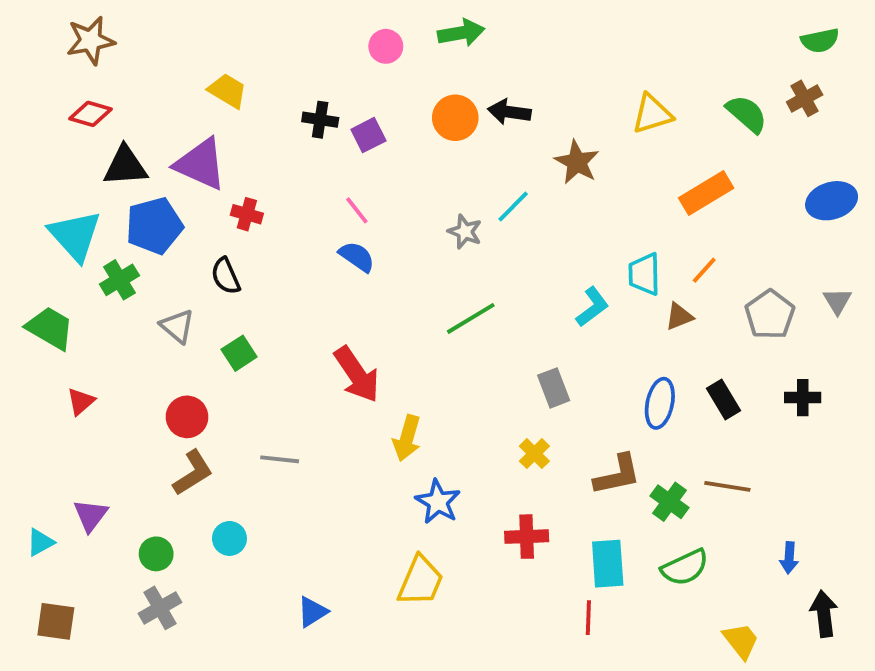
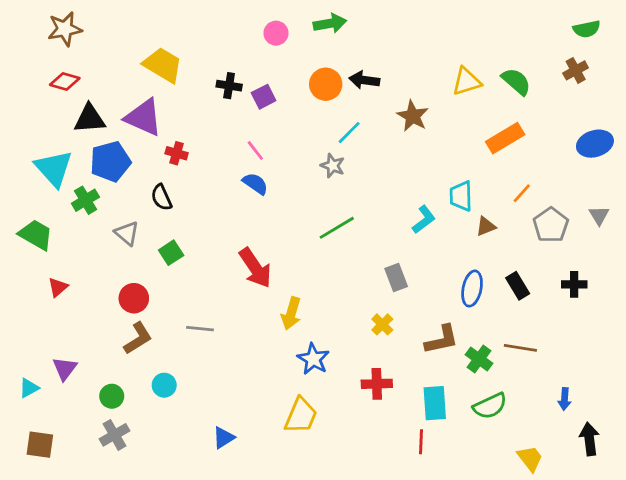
yellow trapezoid: (228, 91) -> (163, 65), size x1.4
green semicircle: (747, 114) -> (516, 81), moved
cyan line: (513, 207) -> (349, 133), moved
orange line: (704, 270) -> (522, 193), moved

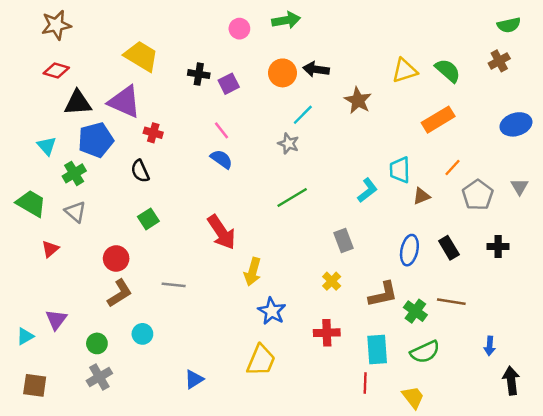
cyan triangle: (54, 168) -> (47, 146), size x0.6
gray triangle: (127, 233) -> (75, 212), moved
yellow trapezoid: (530, 458) -> (413, 397), moved

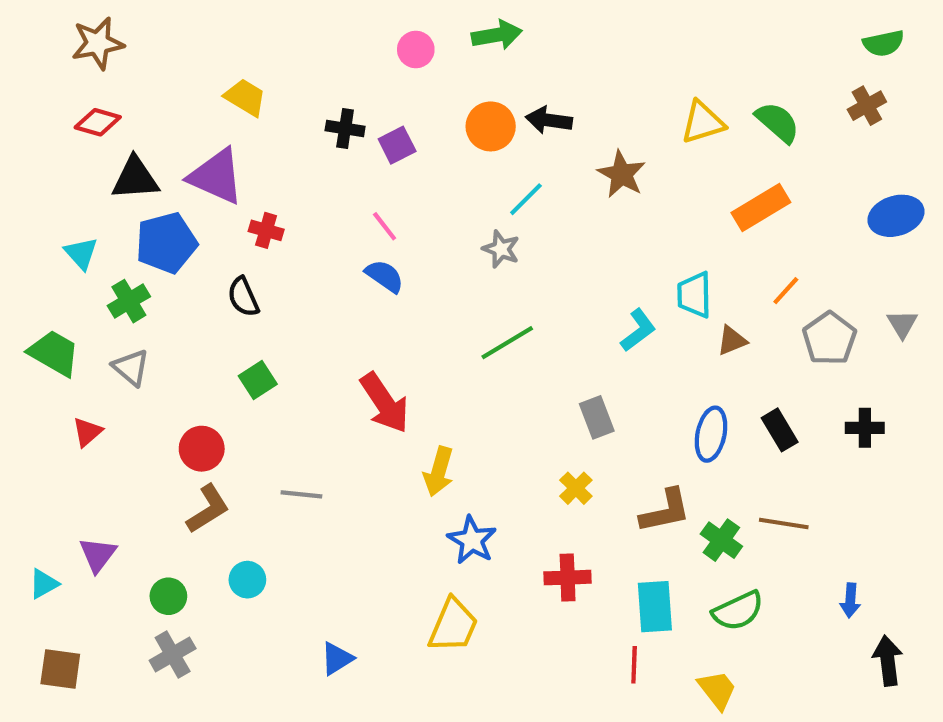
yellow trapezoid: (141, 56) -> (245, 97), size x0.7

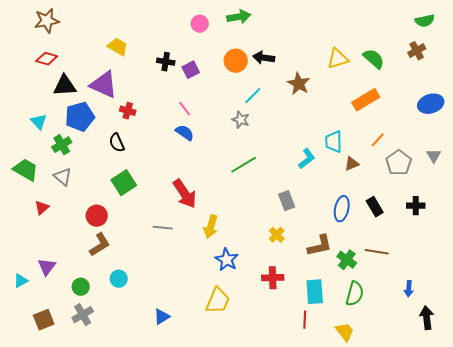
green square: (258, 380) -> (124, 183), size x1.4
gray line: (301, 494) -> (163, 228), moved
green semicircle: (738, 611) -> (355, 294), turned -50
brown square: (60, 669) -> (44, 320), moved, turned -30

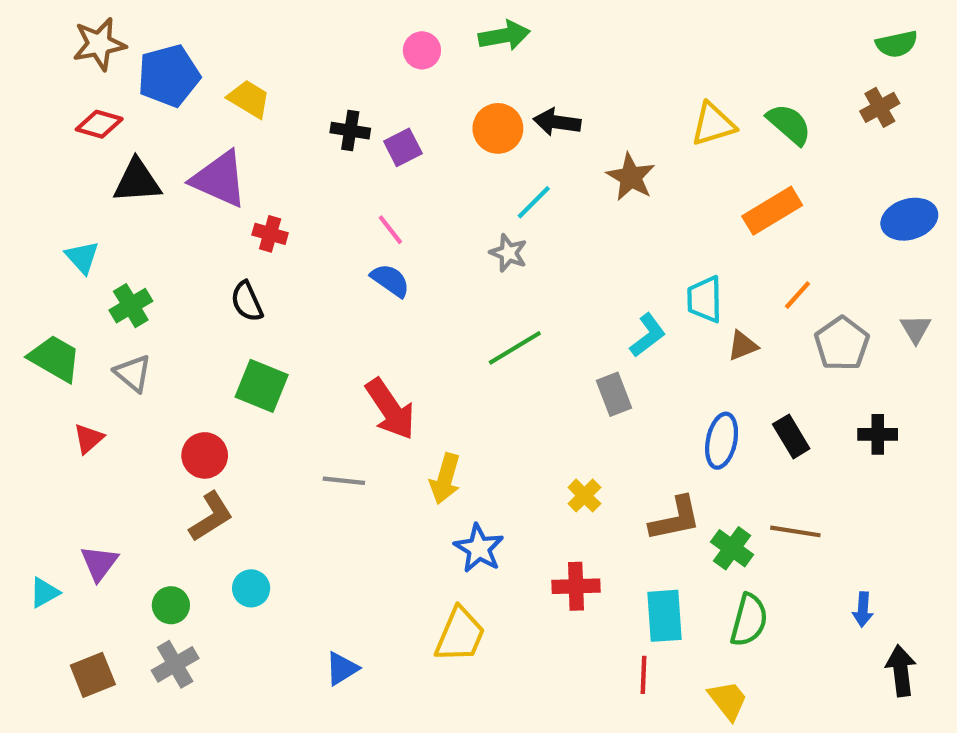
blue pentagon: (80, 117) -> (169, 76), moved
green square: (124, 183) -> (262, 386), turned -35
gray rectangle: (287, 201) -> (614, 394), moved

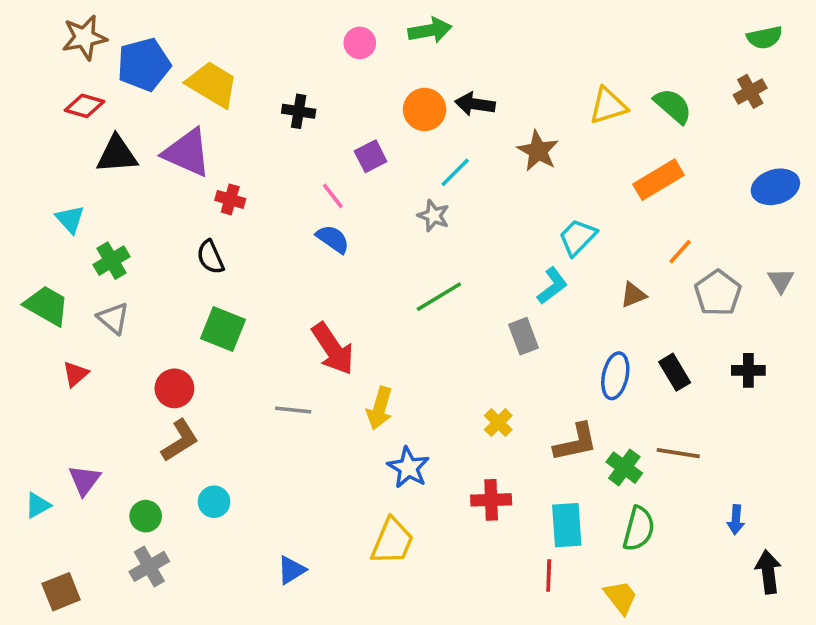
yellow trapezoid: (249, 99) -> (212, 84), size x1.4
purple square: (403, 147) -> (371, 156), moved
cyan trapezoid: (705, 299) -> (577, 237), moved, turned 45
brown square: (93, 675) -> (61, 592), moved

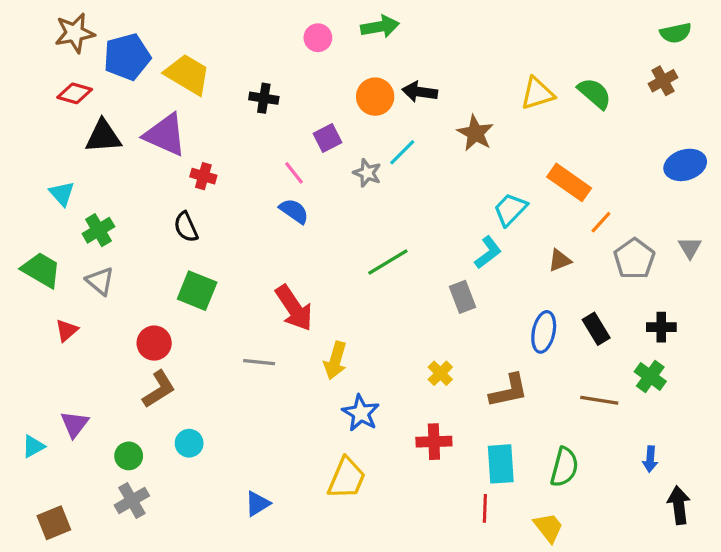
orange rectangle: (658, 180) -> (569, 182), moved, turned 66
gray star: (434, 216) -> (367, 173), moved
green cross: (624, 468) -> (650, 376), moved

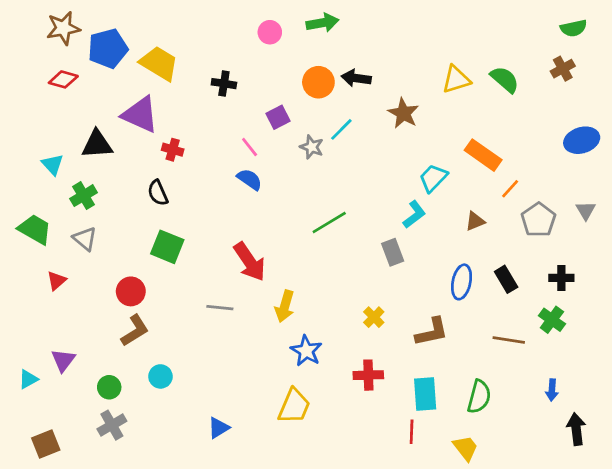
black triangle: (103, 136) -> (97, 144), moved

